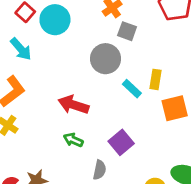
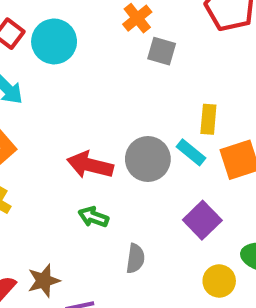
gray circle: (106, 59) -> (148, 159), moved
cyan rectangle: (132, 89) -> (191, 152), moved
purple square: (121, 142) -> (202, 220), moved

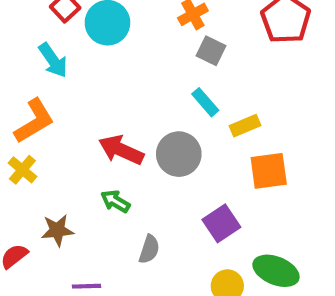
yellow rectangle: (208, 119) -> (245, 126), turned 52
cyan rectangle: (191, 152) -> (205, 102), moved
brown star: (44, 281) -> (57, 230), moved

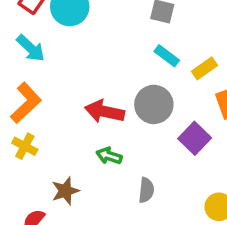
purple square: (221, 223) -> (195, 138), moved

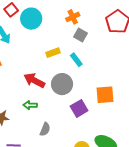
yellow rectangle: (205, 68) -> (53, 53), moved
green arrow: (109, 156) -> (30, 105), turned -32

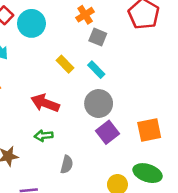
yellow rectangle: (53, 53) -> (65, 64), turned 72
gray circle: (62, 84) -> (99, 104), moved
orange square: (105, 95) -> (149, 130), moved

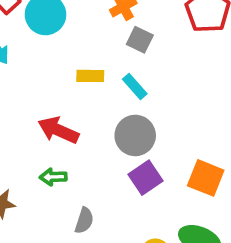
yellow rectangle: (65, 64) -> (90, 76), turned -48
orange square: (149, 130) -> (206, 178), turned 30

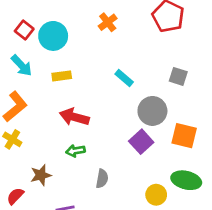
gray square: (140, 40) -> (178, 76), moved
yellow rectangle: (90, 76) -> (62, 76), moved
gray circle: (135, 135) -> (152, 111), moved

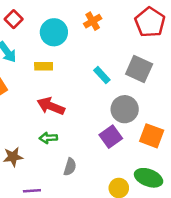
cyan circle: (53, 36) -> (54, 32), moved
gray square: (178, 76) -> (139, 69), moved, size x1.5

